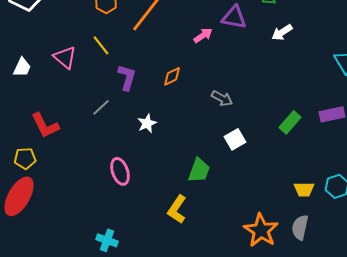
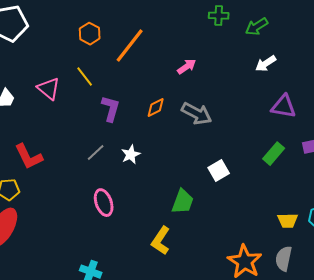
purple triangle: (234, 17) -> (284, 107), moved
gray arrow: (222, 98) -> (197, 114), moved, size x1.4
gray line: (101, 107) -> (96, 153), moved

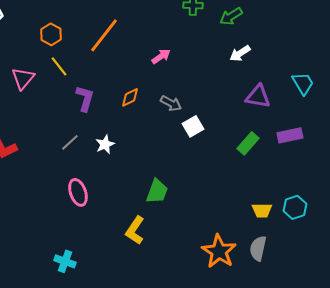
orange hexagon: (90, 34) -> (51, 34), moved
pink triangle: (49, 89) -> (23, 78), turned 30
gray arrow: (197, 114) -> (171, 103), size x0.7
white square: (219, 171) -> (193, 126), moved

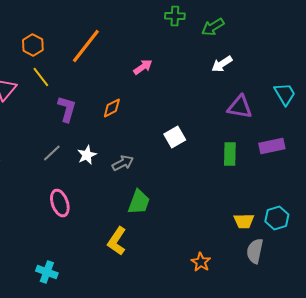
gray arrow: (171, 103) -> (123, 163), moved, turned -55
green rectangle: (248, 143) -> (230, 154), turned -40
gray semicircle: (258, 248) -> (255, 251), moved
orange star: (219, 251) -> (201, 262), size x0.6

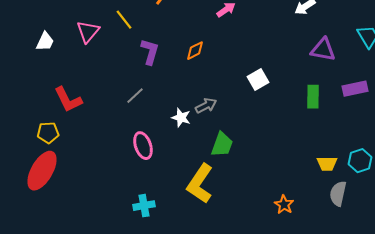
white star: (87, 155) -> (181, 118), moved, turned -30
yellow L-shape: (117, 241) -> (200, 184), size x1.4
cyan cross: (47, 272) -> (144, 206), moved, turned -30

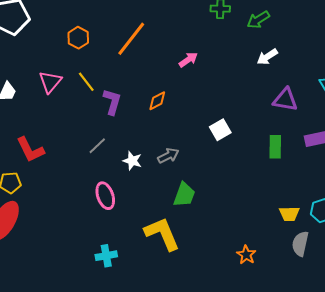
yellow line: (124, 20) -> (86, 82), moved
white star: (181, 118) -> (132, 161), moved
yellow L-shape: (200, 184) -> (162, 234), turned 123

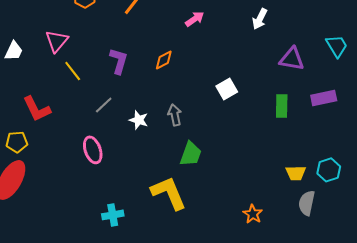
white arrow: (267, 57) -> (260, 19), moved, turned -30
yellow line: (86, 82) -> (73, 71), moved
gray arrow: (168, 156) -> (175, 115), turned -75
pink ellipse: (105, 196) -> (93, 150), moved

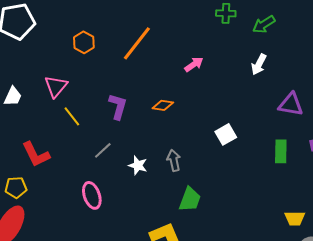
orange diamond: (164, 60) -> (163, 105), turned 35

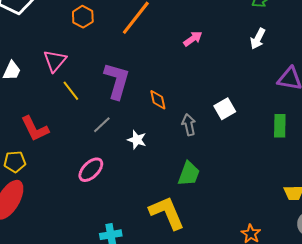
orange diamond: (163, 105) -> (158, 100), moved, turned 70
purple L-shape: (118, 106) -> (117, 81), size x1.4
gray arrow: (174, 160) -> (189, 125), moved
pink ellipse: (92, 195) -> (91, 170), turned 64

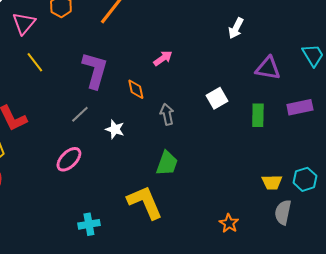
pink arrow: (193, 39) -> (163, 58), moved
pink triangle: (55, 61) -> (24, 23), moved
yellow line: (71, 91) -> (35, 62), moved
white square: (225, 109) -> (217, 98), moved

